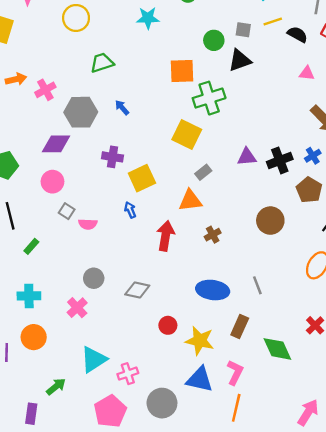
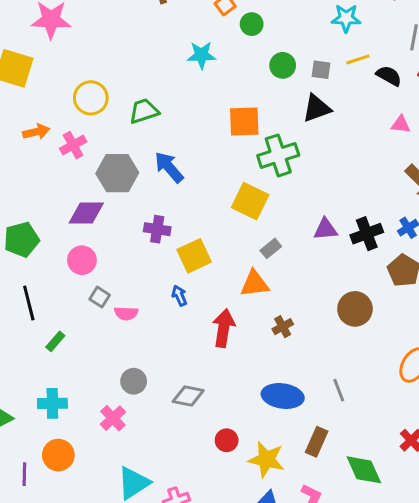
yellow circle: (76, 18) -> (91, 98), moved
green circle: (214, 40) -> (283, 65), moved
blue arrow: (122, 107) -> (169, 167), size x1.6

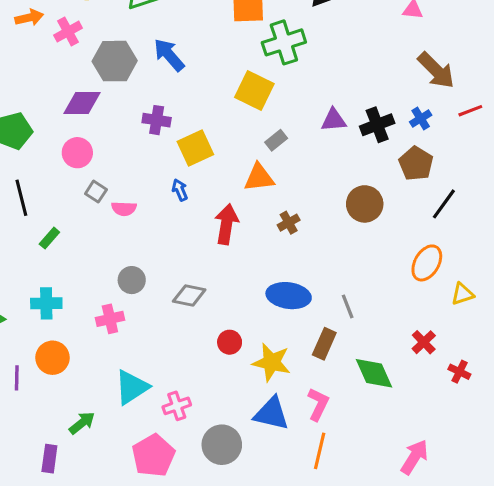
gray line: (339, 390) -> (348, 306), moved
pink cross: (113, 418) -> (110, 319), turned 30

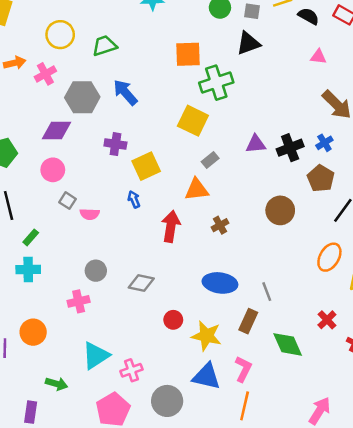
cyan cross: (46, 303) -> (28, 269), moved
green arrow: (82, 423) -> (56, 384), turned 55

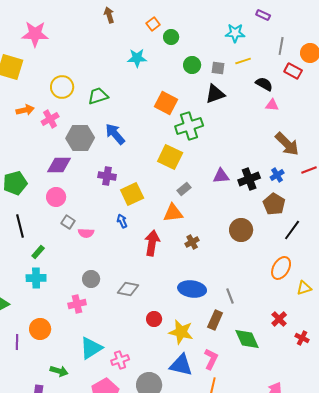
black semicircle: (308, 16) -> (264, 84), moved
orange square: (188, 54) -> (166, 103), turned 30

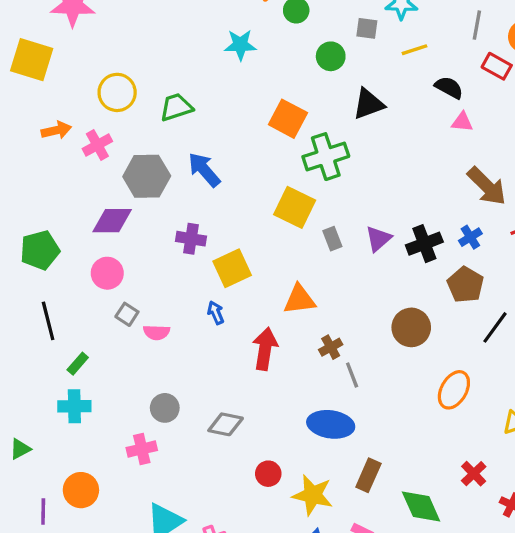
gray square: (218, 68) -> (367, 28), moved
purple triangle: (221, 176) -> (378, 239), turned -36
gray rectangle: (184, 189) -> (332, 239), moved, turned -72
orange ellipse: (281, 268) -> (454, 390), moved
gray line: (230, 296) -> (352, 375), moved

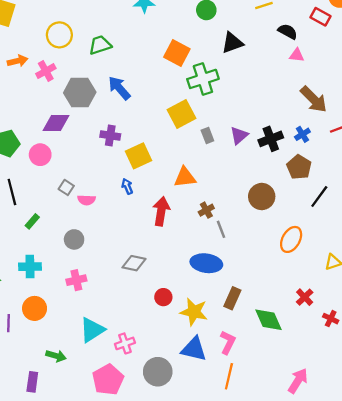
yellow square: (295, 207) -> (181, 114), turned 36
pink circle: (107, 273) -> (40, 155), moved
cyan cross: (74, 406) -> (30, 267), moved
gray circle: (165, 408) -> (74, 239), moved

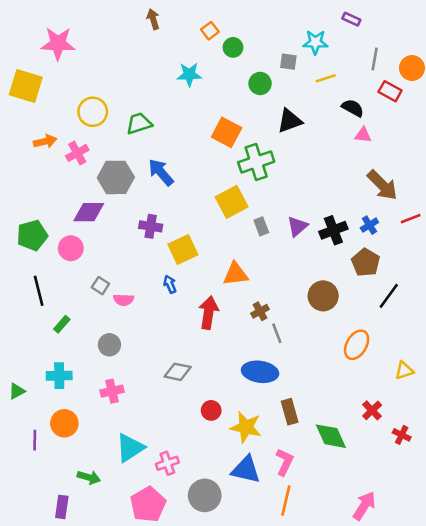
brown rectangle: (232, 298) -> (290, 412), turned -40

